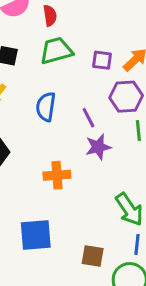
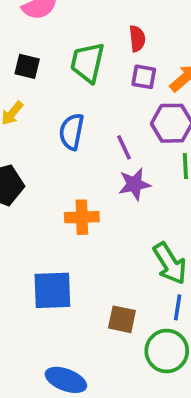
red semicircle: (50, 16) -> (137, 39), moved
green trapezoid: (56, 51) -> (87, 63), turned -64

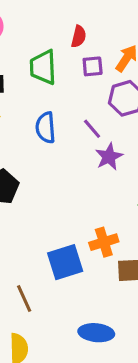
red semicircle: (137, 39) -> (79, 36), turned 35
orange cross: (82, 217) -> (104, 242), moved

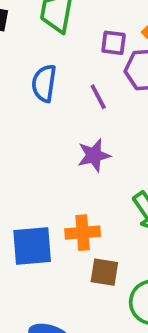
purple square: (93, 66) -> (114, 43), moved
purple star: (109, 157) -> (94, 155), moved

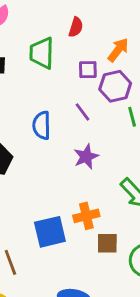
blue semicircle: (44, 83) -> (42, 125), moved

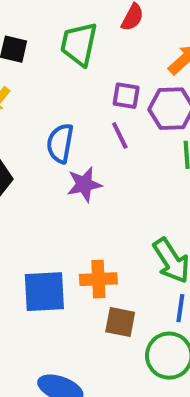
purple square: (88, 70) -> (126, 96), moved
purple star: (86, 157) -> (84, 184), moved

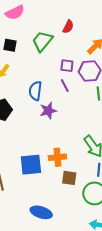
green trapezoid: (79, 44) -> (42, 41), turned 30

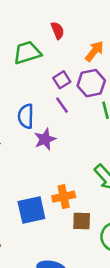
red semicircle: (68, 27) -> (58, 31), turned -40
green trapezoid: (42, 41) -> (27, 53), turned 40
purple square: (67, 66) -> (62, 80), turned -32

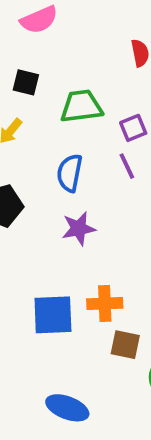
green trapezoid: (27, 53) -> (81, 106), moved
purple star: (45, 139) -> (79, 228), moved

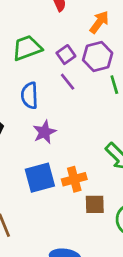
blue square: (53, 315) -> (40, 178), moved

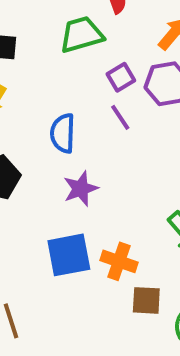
green trapezoid: (27, 48) -> (81, 35), moved
orange cross: (74, 179) -> (119, 261), turned 30

